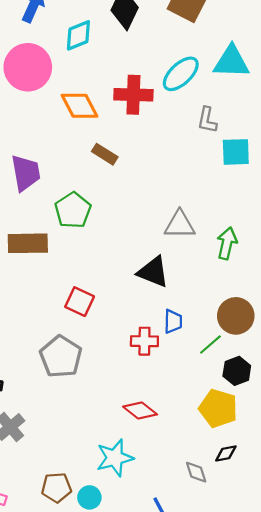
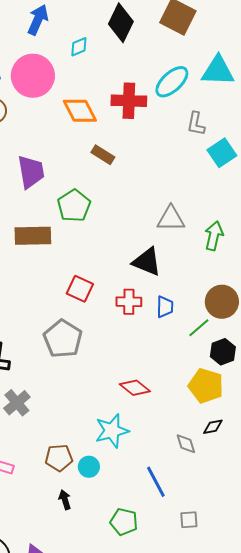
cyan diamond: (78, 35) -> (79, 47), size x0.7
cyan square: (236, 152) -> (222, 153), turned -32
red cross: (144, 341) -> (129, 302), moved

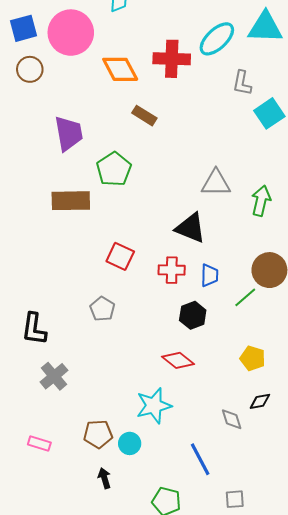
gray pentagon: (63, 339) -> (102, 309), size x0.6
black hexagon: (223, 352) -> (193, 315), moved
yellow pentagon: (206, 386) -> (253, 358), size x0.7

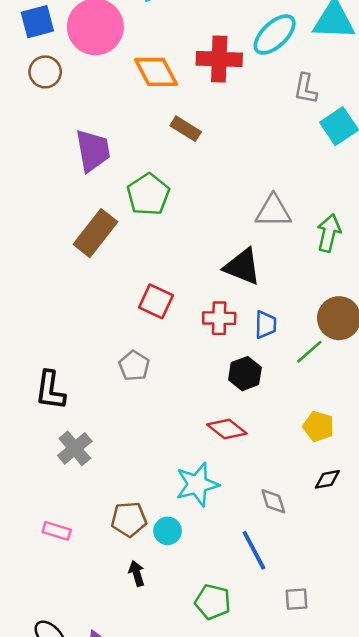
brown rectangle: (71, 201) -> (95, 233), turned -51
gray diamond: (232, 419) -> (273, 501), moved

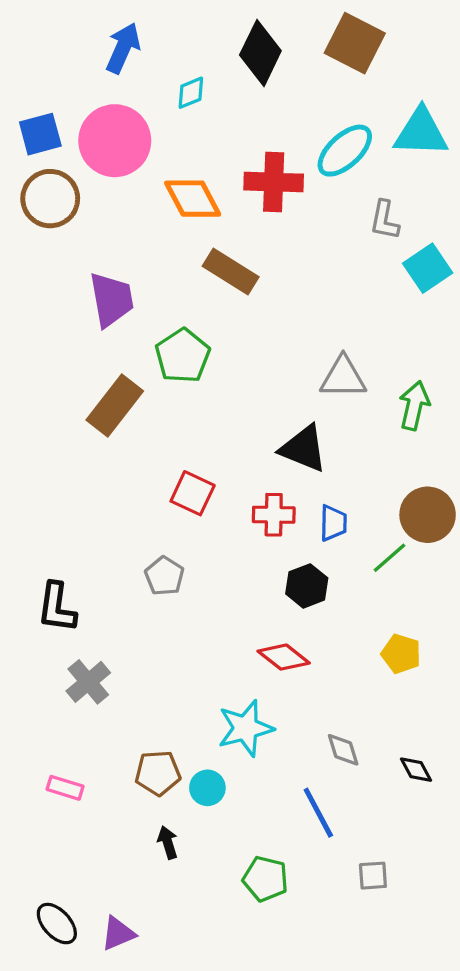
brown circle: (45, 72) -> (50, 199), size x1.4
brown rectangle: (186, 129) -> (231, 271), size x1.4
black diamond: (327, 479) -> (416, 770), moved, turned 72

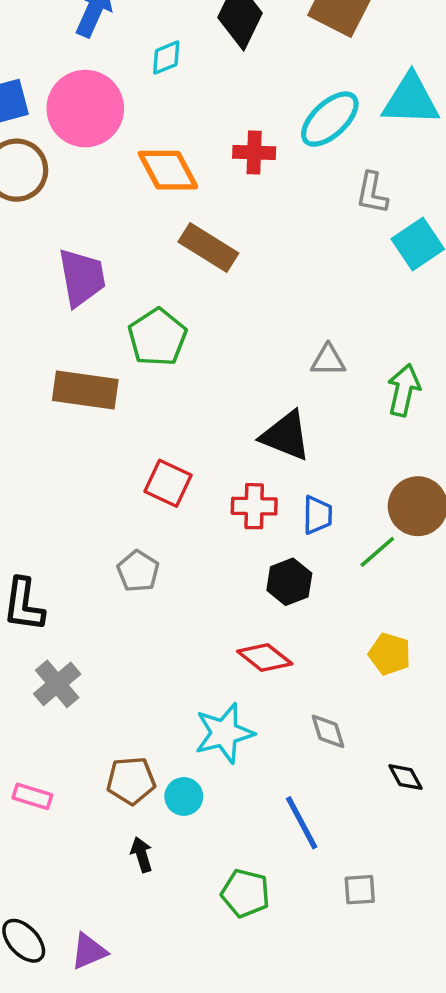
red cross: (274, 182) -> (254, 153), size x0.7
gray triangle: (343, 377) -> (328, 360), size x0.7
brown rectangle: (115, 405) -> (85, 390), turned 60
gray diamond: (343, 750) -> (328, 731), moved

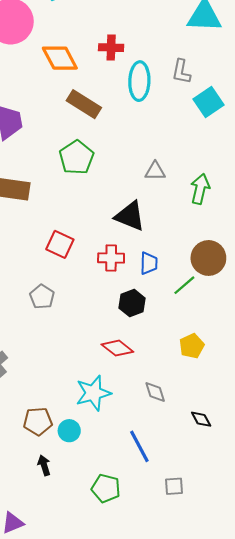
cyan ellipse: (330, 119) -> (139, 81), moved, turned -45
green pentagon: (157, 337) -> (77, 157), moved
yellow pentagon: (390, 654) -> (192, 346), turned 30

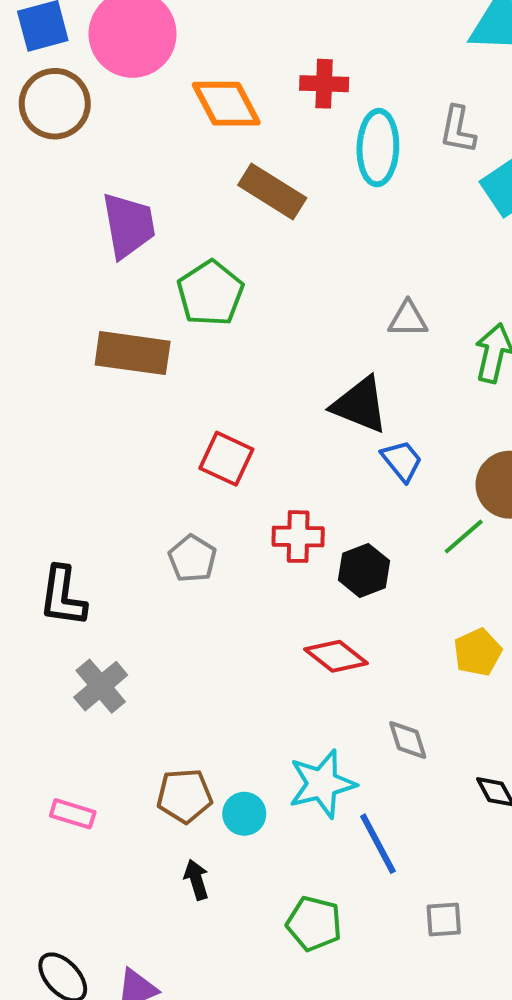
green pentagon: (77, 157) -> (210, 293), moved
red cross: (111, 258) -> (298, 537), moved
blue trapezoid: (149, 263) -> (402, 461), moved, turned -40
cyan star: (93, 393) -> (322, 784), moved

